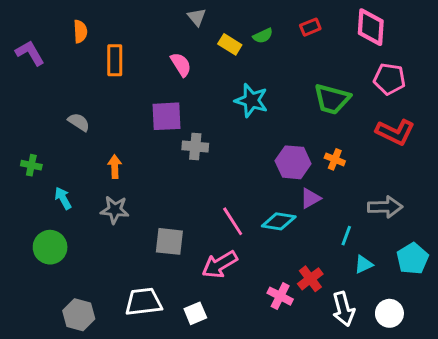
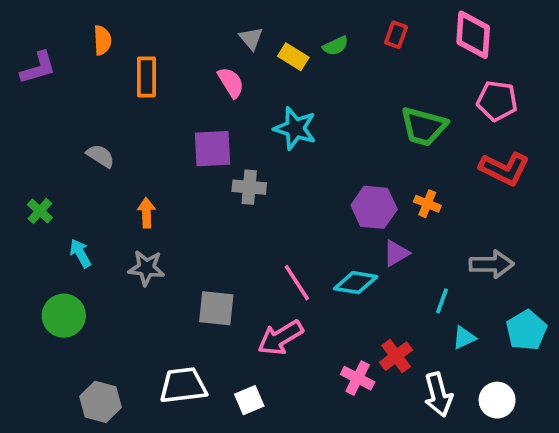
gray triangle: (197, 17) -> (251, 38), moved
red rectangle: (310, 27) -> (396, 35), turned -48
purple L-shape: (30, 53) -> (38, 68), turned 104
cyan star: (251, 100) -> (295, 128), moved
green cross: (31, 165) -> (40, 211), turned 30

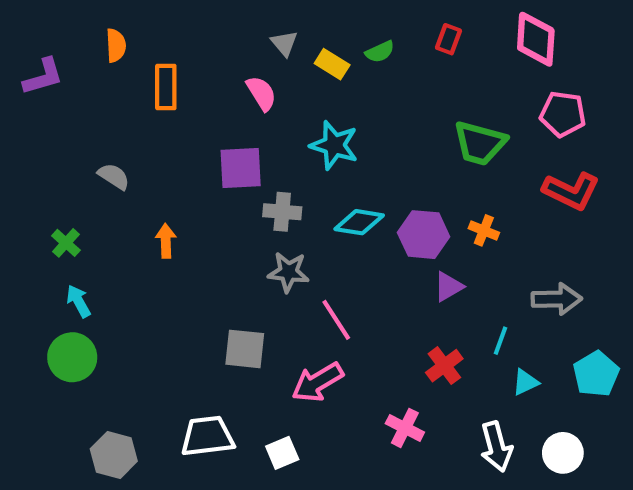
green cross: (40, 211) -> (66, 243), moved
cyan arrow: (80, 253) -> (78, 301), moved
gray star: (146, 268) -> (288, 272), moved
cyan diamond: (356, 283) -> (359, 222), moved
red cross: (396, 356) -> (444, 366), moved

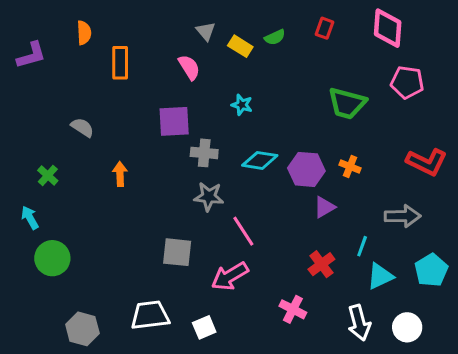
cyan star: (334, 145) -> (242, 105), size x0.6
red L-shape: (571, 191) -> (427, 162), moved
cyan arrow: (78, 301) -> (30, 218), moved
cyan triangle: (525, 382) -> (380, 276), size x1.4

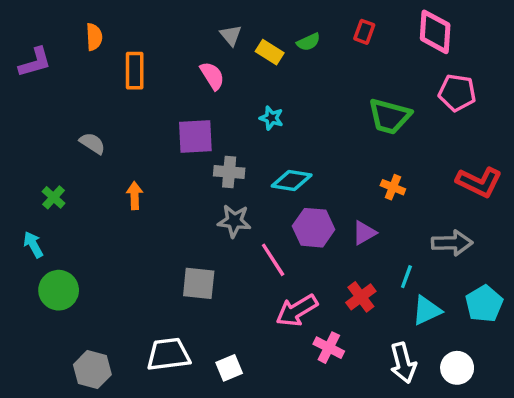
purple hexagon: (306, 169) -> (314, 228), moved
pink arrow: (230, 276) -> (297, 310), moved

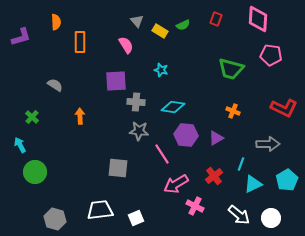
white arrow: (403, 363) -> (239, 215), turned -35

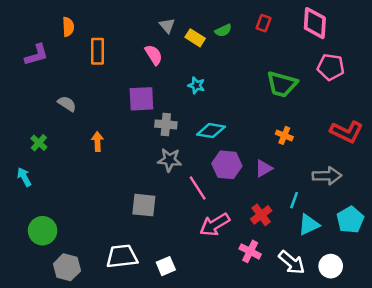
purple L-shape: (21, 37) -> (36, 55), moved
green circle: (35, 172) -> (43, 231), moved
pink cross: (195, 206) -> (250, 251), moved

